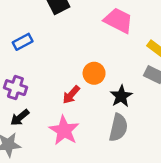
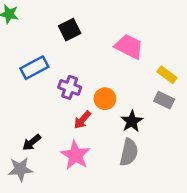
blue rectangle: (23, 42) -> (34, 68), size x1.4
purple cross: (15, 88) -> (70, 87), moved

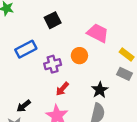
purple cross: (70, 87) -> (53, 64), turned -35
orange circle: (105, 99) -> (79, 56), moved

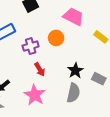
gray rectangle: (125, 74) -> (99, 79), moved
red arrow: (62, 89) -> (40, 69), turned -72

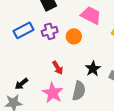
purple cross: (31, 46) -> (50, 31), moved
gray semicircle: (73, 93) -> (79, 91), moved

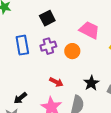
blue rectangle: (23, 30) -> (22, 45), turned -72
red arrow: (58, 68) -> (56, 82), turned -32

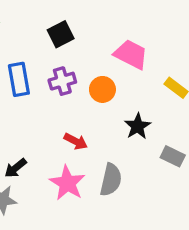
black star: (91, 83) -> (138, 126), moved

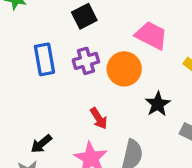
orange circle: (102, 89) -> (124, 69), size x1.4
red arrow: (76, 141) -> (99, 118), turned 30

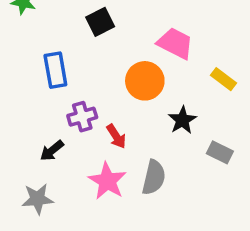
purple cross: (86, 61) -> (82, 117), moved
black arrow: (41, 144) -> (52, 151), moved

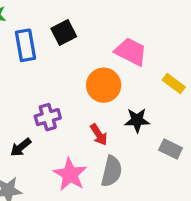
blue rectangle: (55, 70) -> (25, 45), moved
black star: (182, 120) -> (137, 120), turned 30
red arrow: (116, 136) -> (99, 135), moved

